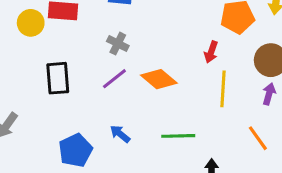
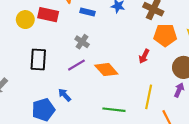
yellow line: (223, 89) -> (149, 97), moved
blue arrow: (120, 134) -> (65, 95), moved

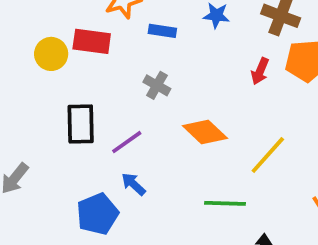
red arrow: (144, 56) -> (260, 71), moved
purple line: (76, 65) -> (127, 142), moved
yellow line: (149, 97) -> (268, 155), moved, turned 35

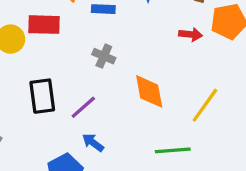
red arrow: (260, 71) -> (190, 34), turned -100
orange diamond: (205, 132) -> (149, 91), turned 42

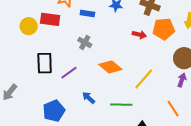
orange diamond: (149, 91) -> (110, 67), turned -45
blue arrow: (93, 143) -> (89, 98), moved

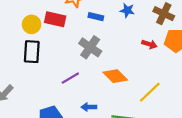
gray cross: (85, 42) -> (90, 47), size x1.5
black rectangle: (45, 63) -> (32, 52), moved
blue arrow: (89, 98) -> (89, 107), turned -48

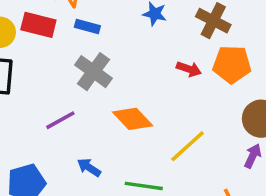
blue rectangle: (96, 17) -> (87, 27), moved
blue arrow: (89, 107) -> (89, 167), turned 32

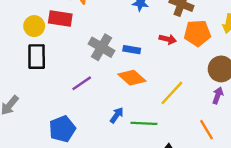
blue rectangle: (87, 27) -> (132, 50), moved
blue arrow: (89, 167) -> (117, 115), moved, turned 98

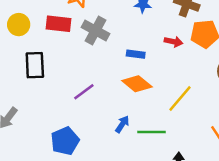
yellow circle: (34, 26) -> (19, 25), moved
gray cross: (102, 47) -> (96, 30), moved

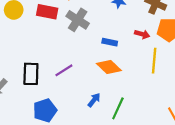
black rectangle: (35, 65) -> (31, 74), moved
yellow line: (180, 98) -> (154, 61), moved, turned -40
green line: (152, 132) -> (118, 108), turned -70

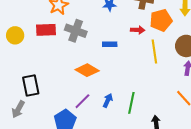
orange diamond: (109, 67) -> (87, 70), moved
purple line: (64, 70) -> (82, 101), moved
black rectangle: (31, 74) -> (31, 86), moved

